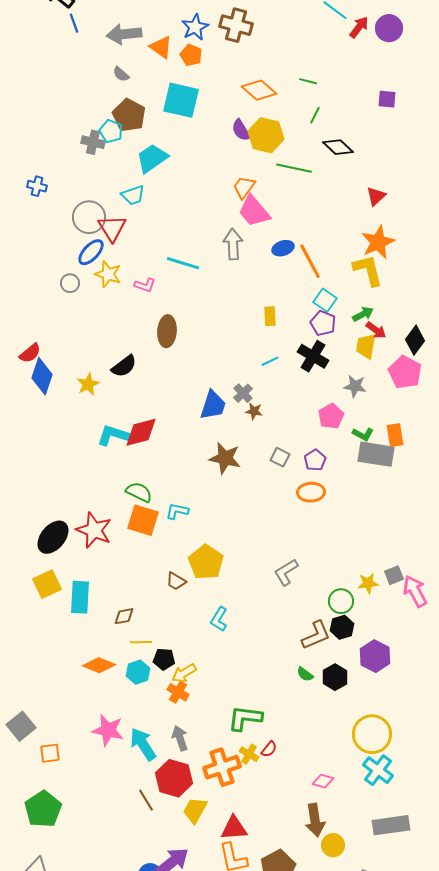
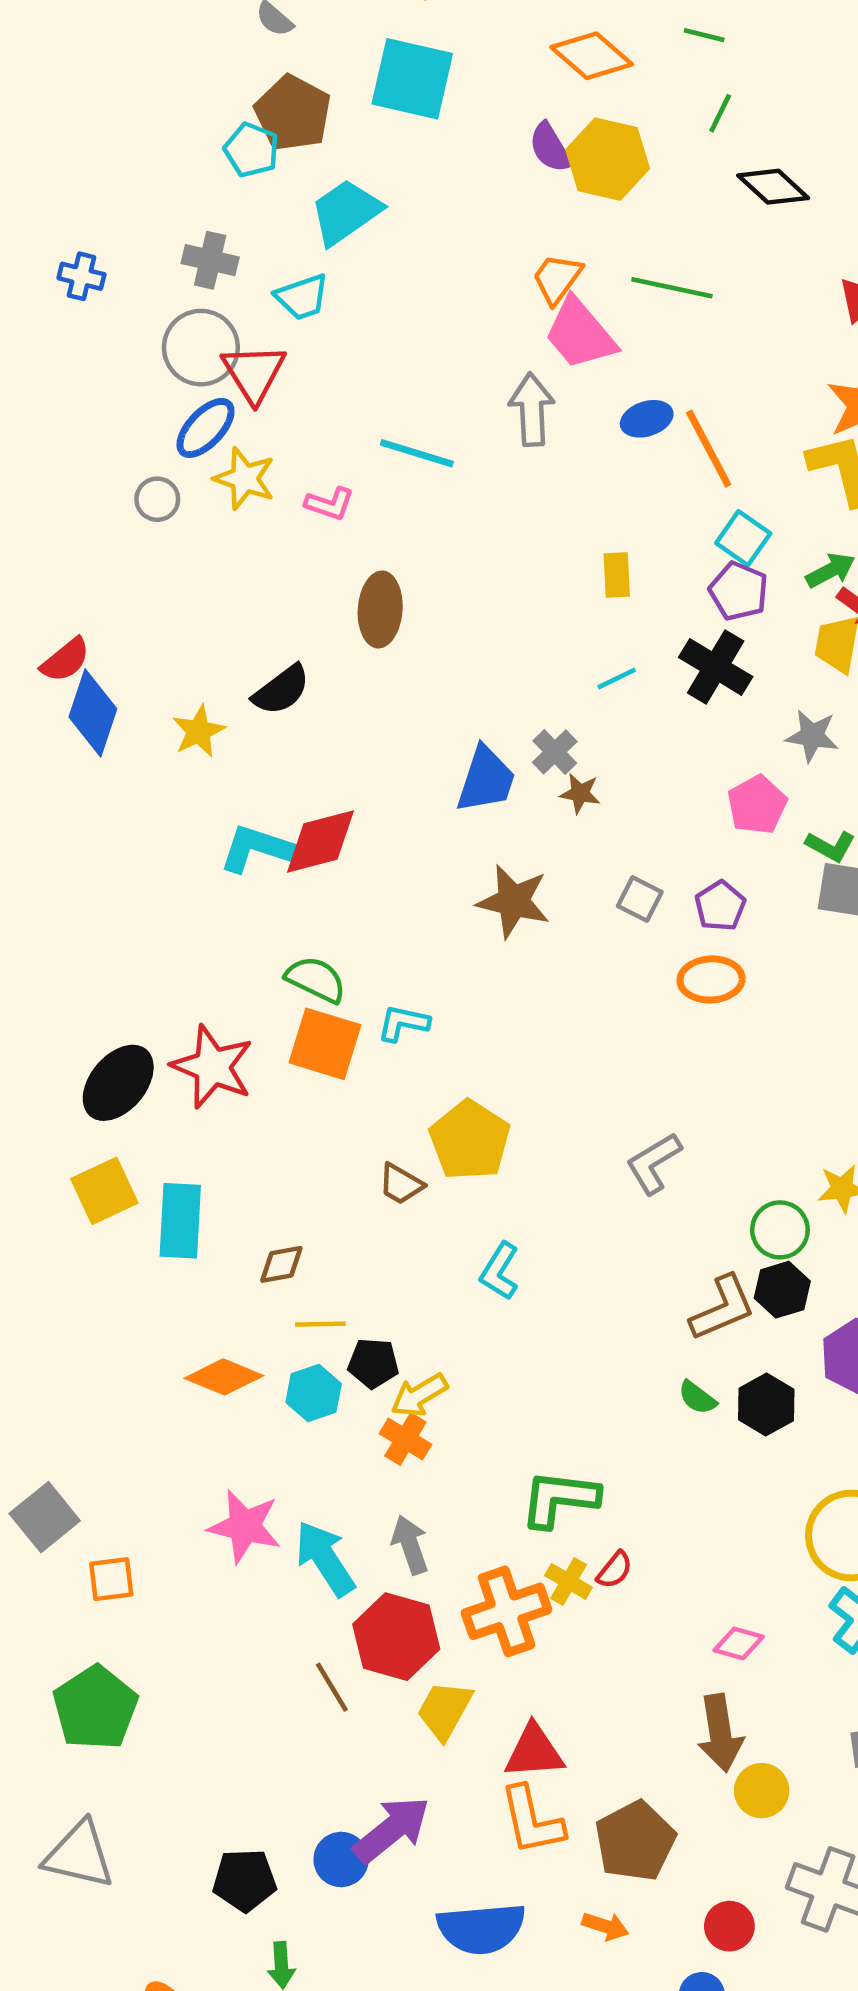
gray cross: (93, 142) -> (210, 260), moved
green line: (294, 168) -> (672, 288), moved

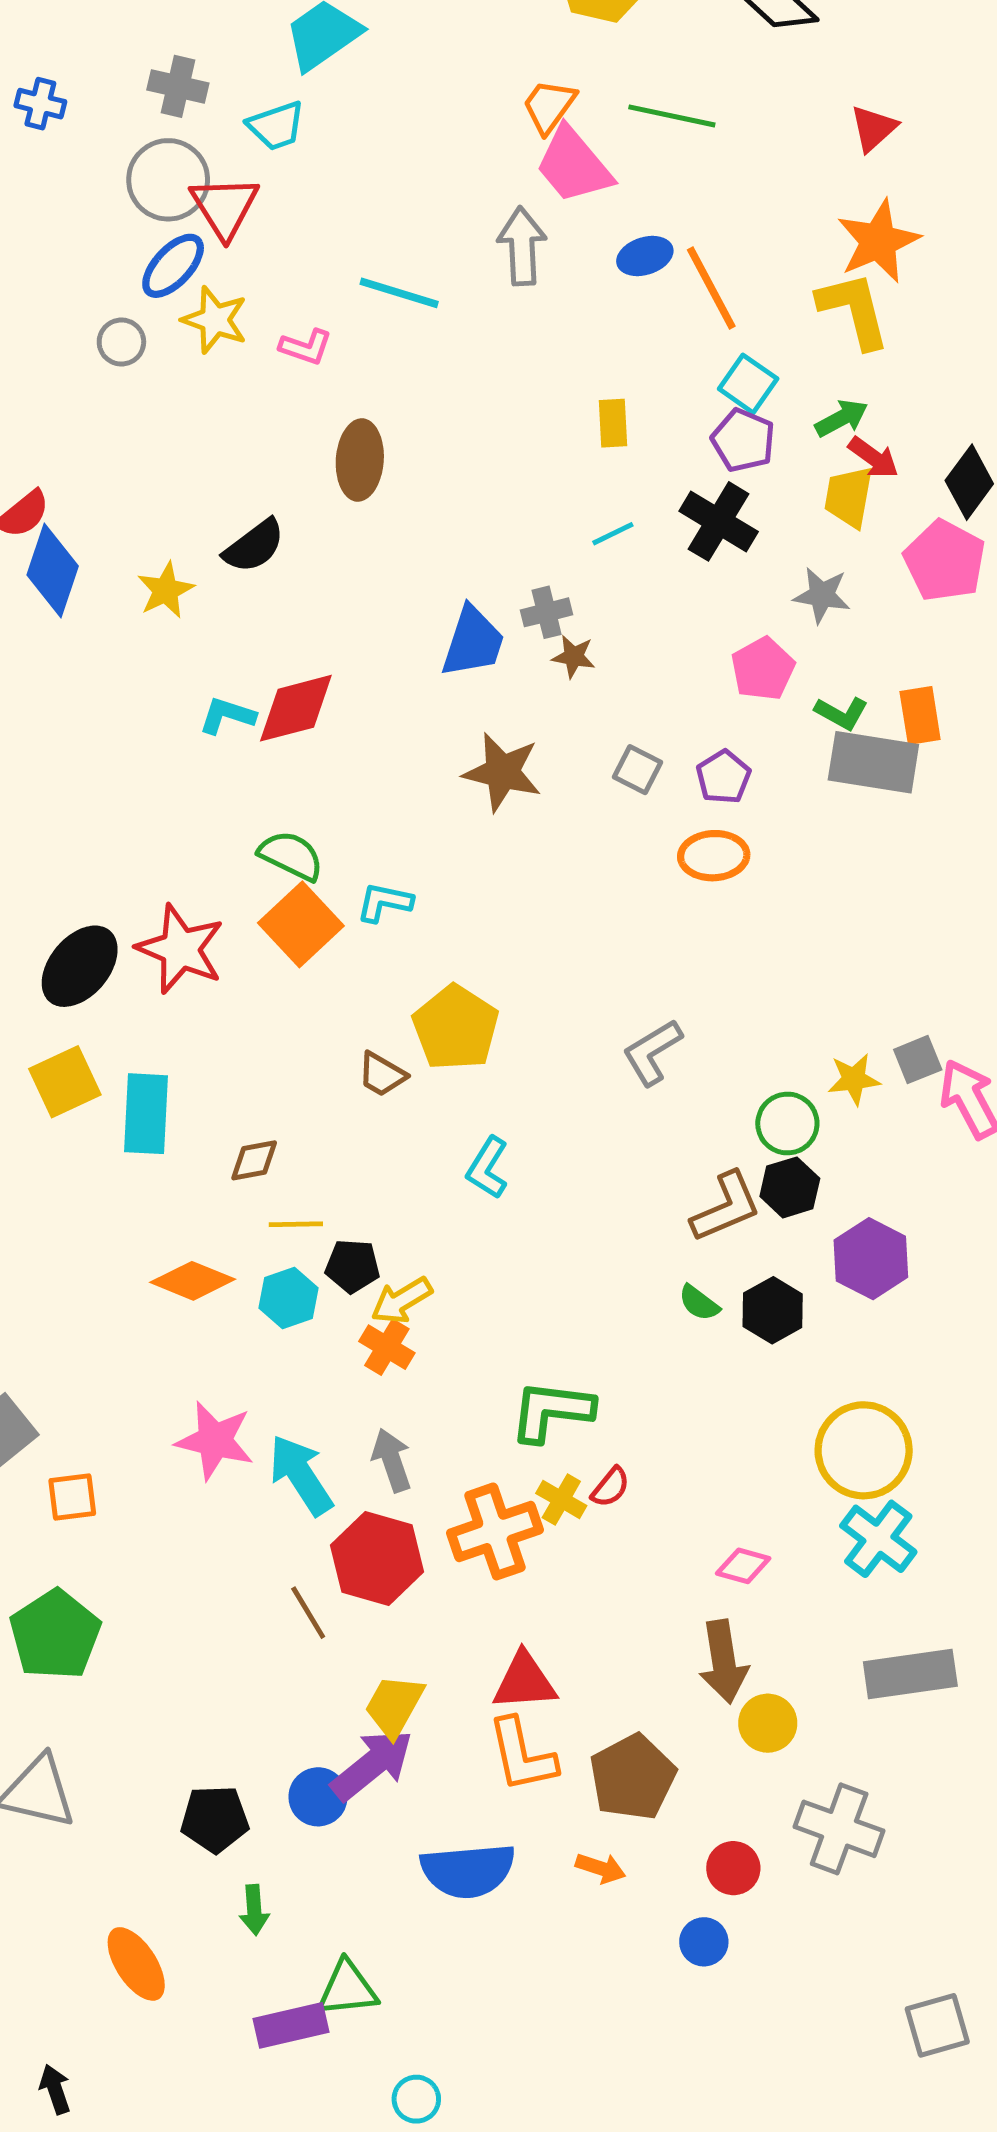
gray cross: (555, 752) -> (547, 612), turned 30
cyan L-shape: (256, 848) -> (227, 716), size x0.7
orange square: (325, 1044) -> (301, 924), turned 30
yellow trapezoid: (444, 1710) -> (394, 1706), moved

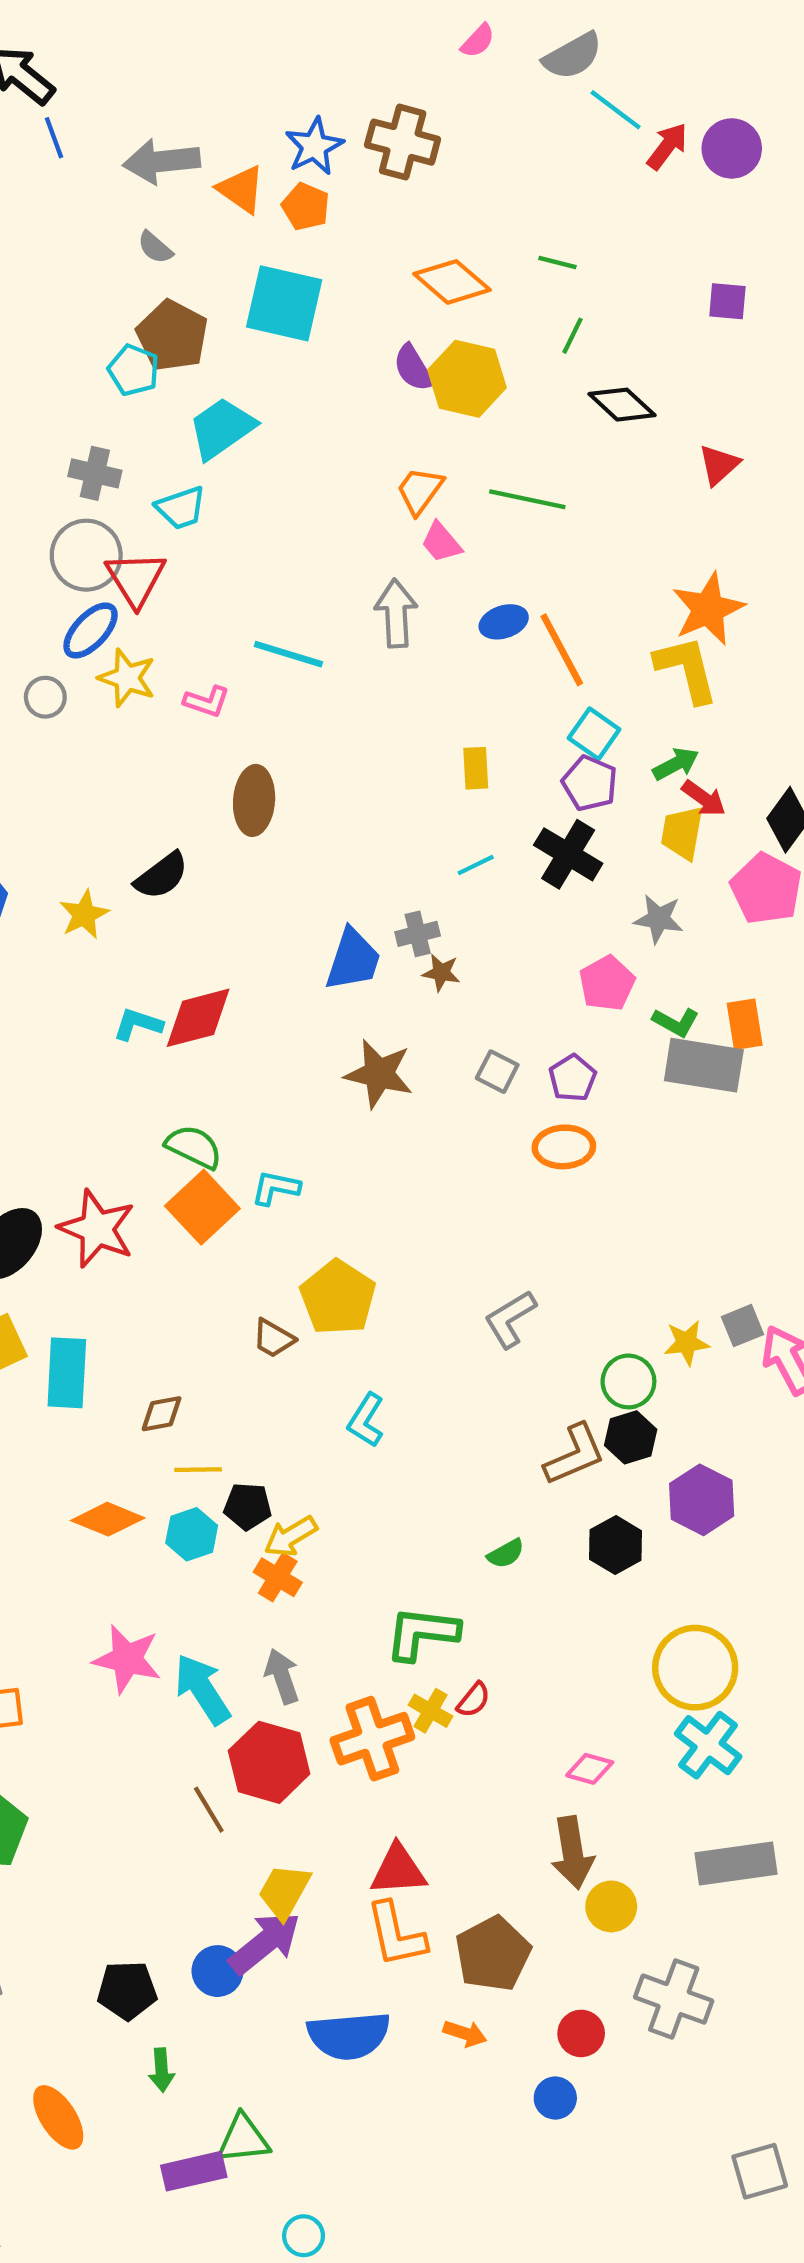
red triangle: (873, 128) -> (719, 465), moved
pink trapezoid: (574, 165) -> (441, 542), size x0.6
green semicircle: (699, 1303) -> (506, 1554), moved, turned -66

